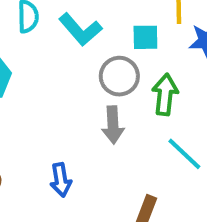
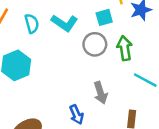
gray arrow: (113, 125) -> (101, 93), moved

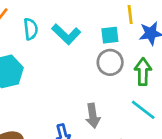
gray circle: (95, 44) -> (110, 62), moved
green arrow: (125, 48) -> (143, 72), moved

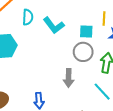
gray arrow: (93, 116) -> (69, 78), moved

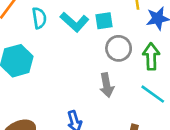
cyan square: (86, 31) -> (104, 21), moved

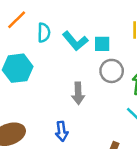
gray arrow: (107, 85) -> (78, 93), moved

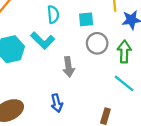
cyan semicircle: (44, 33) -> (53, 14), moved
cyan L-shape: (75, 41) -> (43, 40), moved

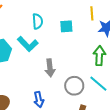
gray circle: (97, 43) -> (74, 86), moved

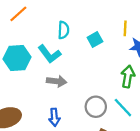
cyan square: (66, 26) -> (95, 40), turned -32
gray arrow: (50, 68) -> (57, 81), moved, turned -84

